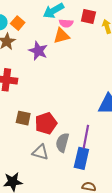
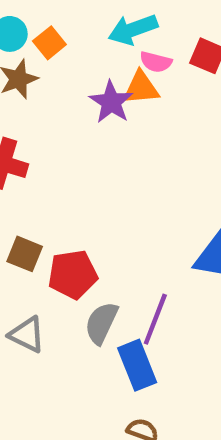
purple star: (38, 51) -> (111, 102), moved
gray triangle: (40, 152) -> (27, 335), moved
blue rectangle: (81, 158) -> (137, 365), turned -45

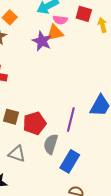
purple line: (155, 319) -> (71, 119), moved
blue rectangle: (137, 365) -> (70, 161), turned 60

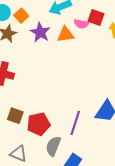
pink semicircle: (60, 20) -> (81, 24), moved
purple star: (42, 41) -> (40, 32), moved

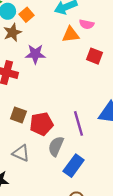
red square: (96, 17) -> (94, 56), moved
purple star: (40, 32) -> (35, 54), moved, turned -30
purple line: (75, 123) -> (79, 123), turned -35

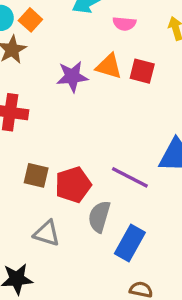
orange triangle: (71, 35) -> (109, 66), moved, turned 30
purple star: (35, 54) -> (72, 76), moved
purple line: (79, 123) -> (130, 177), turned -40

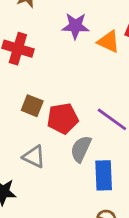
orange triangle: (109, 66) -> (109, 42), moved
blue rectangle: (130, 243) -> (104, 175), turned -40

